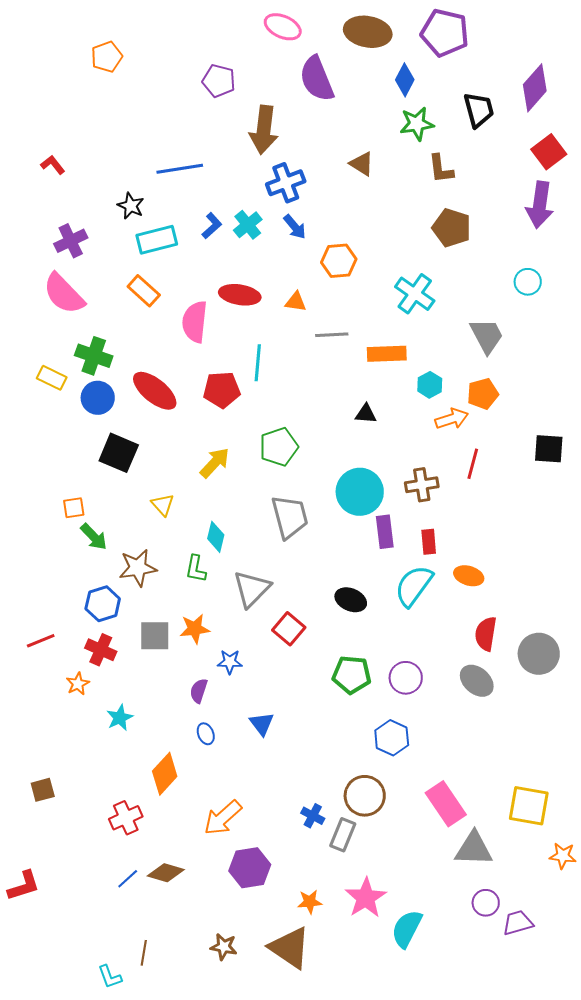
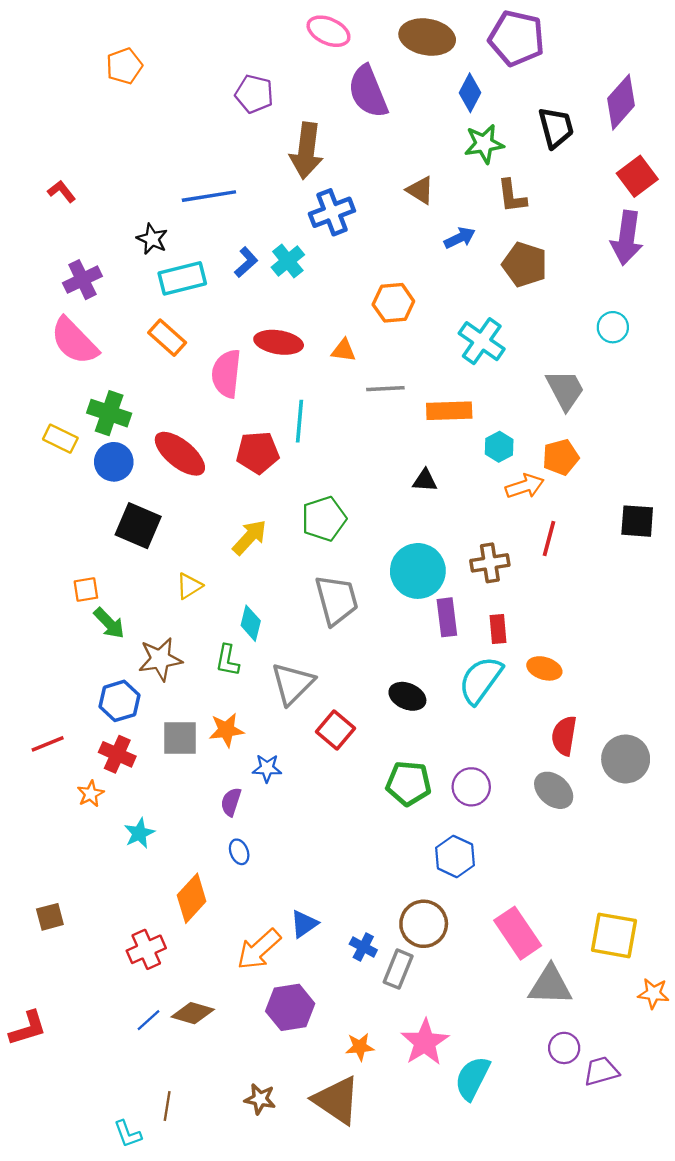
blue arrow: (295, 227) -> (460, 238), moved, turned -76
yellow triangle: (163, 505) -> (189, 586), turned 40
blue triangle: (262, 724) -> (304, 924), moved, turned 32

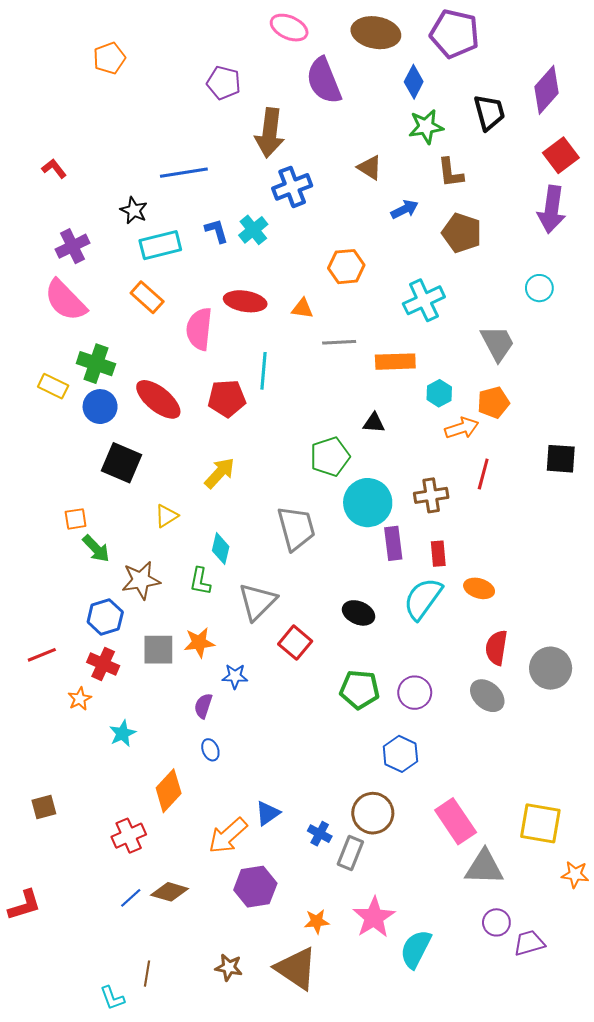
blue L-shape: (246, 262) -> (217, 231), turned -64
cyan cross: (482, 341) -> (424, 300), turned 30
green pentagon: (324, 519) -> (330, 457), moved

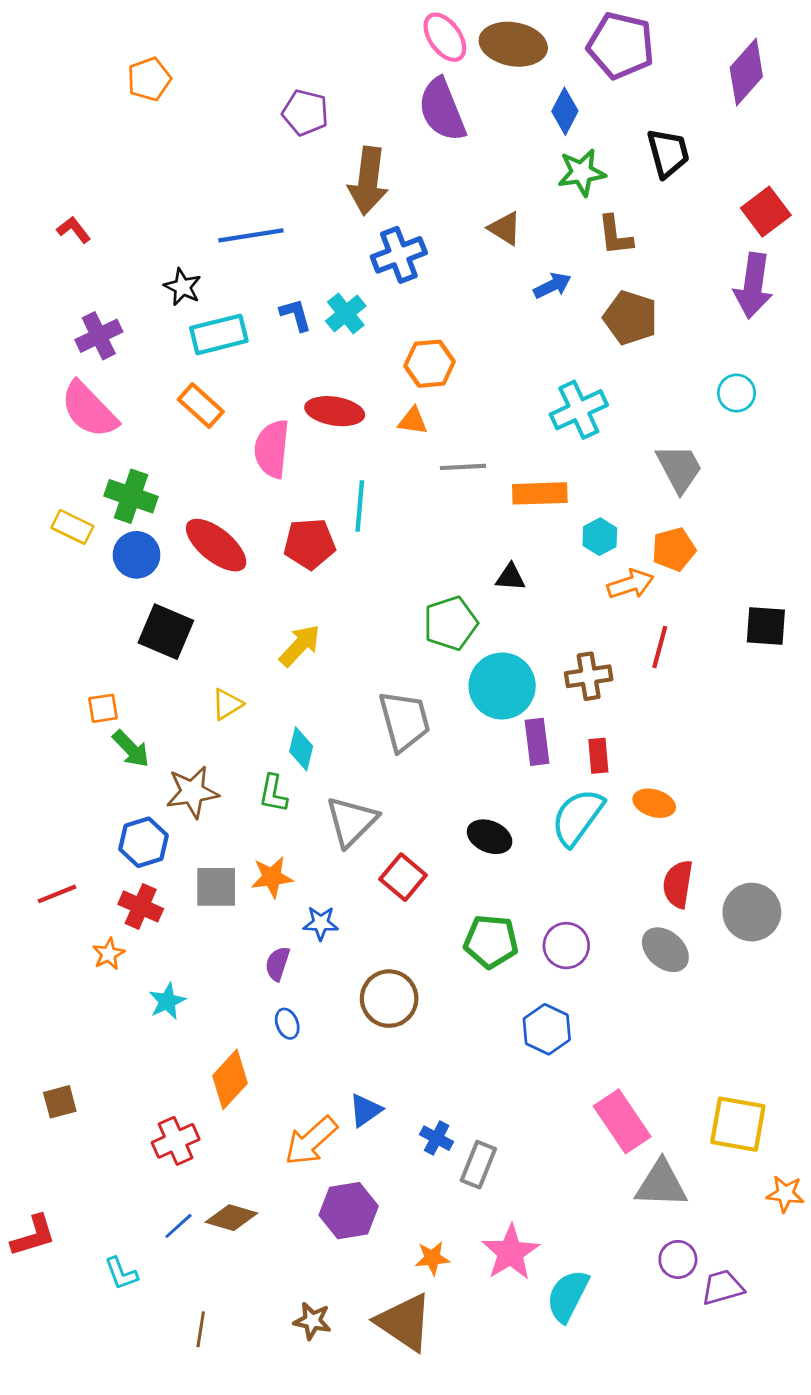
pink ellipse: (289, 28) -> (445, 37), moved, turned 30
purple diamond: (547, 90) -> (746, 72), moved
orange hexagon: (346, 267) -> (430, 364), moved
brown circle: (373, 813) -> (389, 999), moved
cyan L-shape: (112, 998) -> (121, 1273), moved

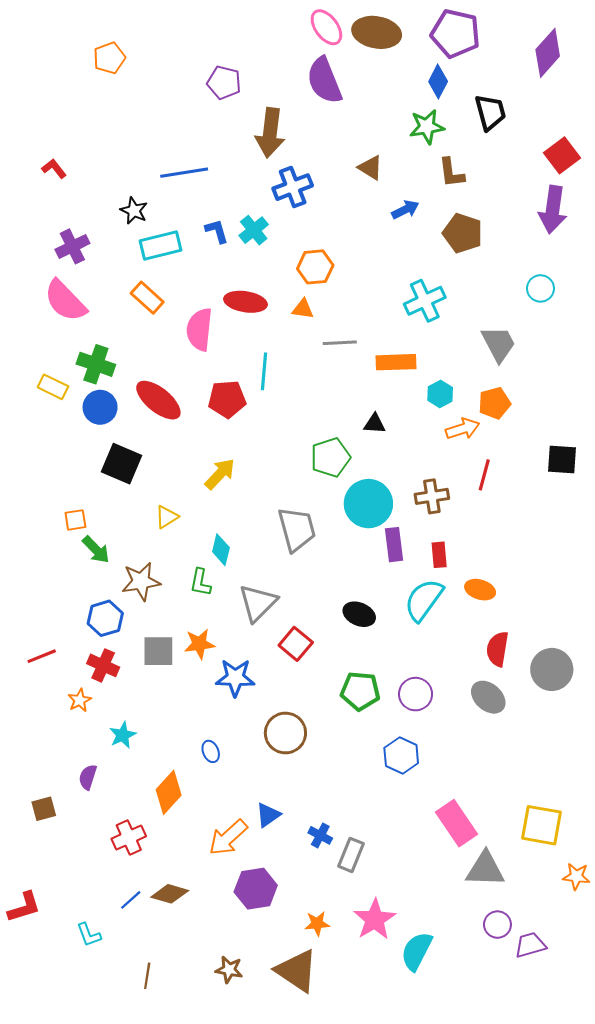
blue diamond: (565, 111) -> (438, 82), moved
blue star: (321, 923) -> (235, 678), size x1.5
purple semicircle: (277, 964) -> (88, 777), moved

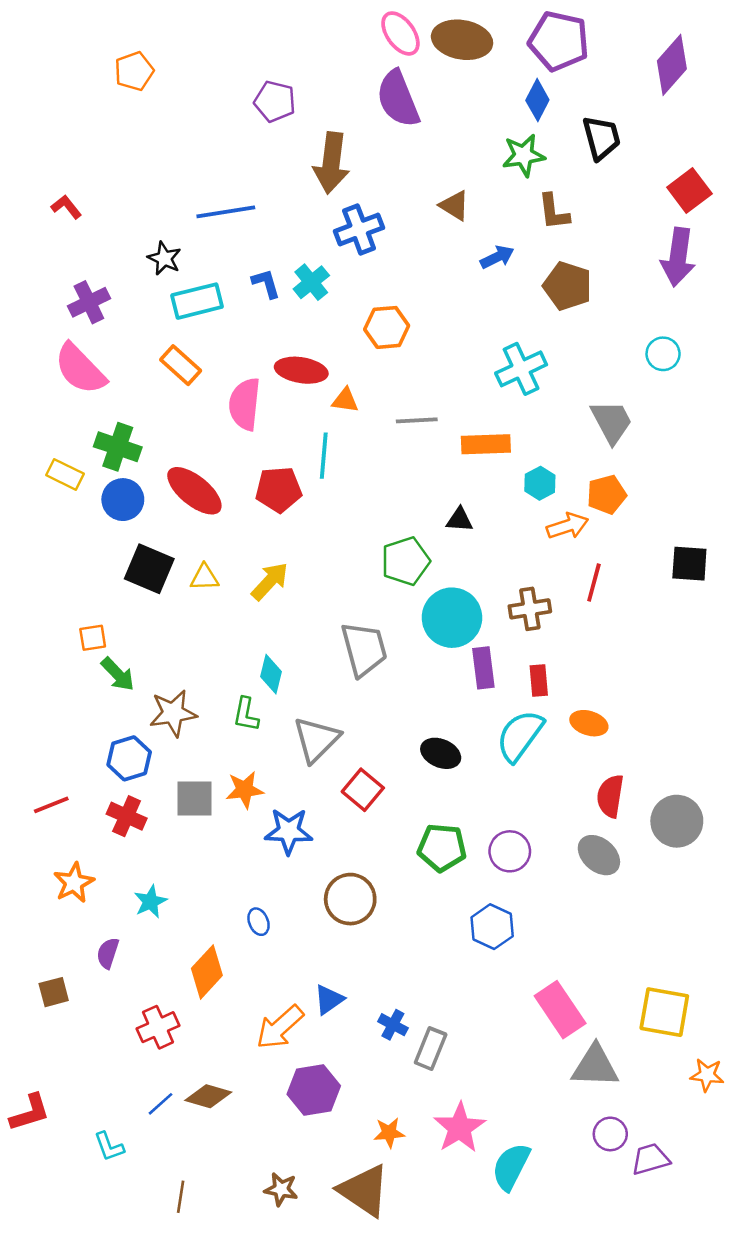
orange triangle: (303, 309) -> (345, 400), moved
yellow triangle: (167, 517) -> (204, 577), moved, turned 30
orange star: (80, 700) -> (74, 883), moved, size x1.4

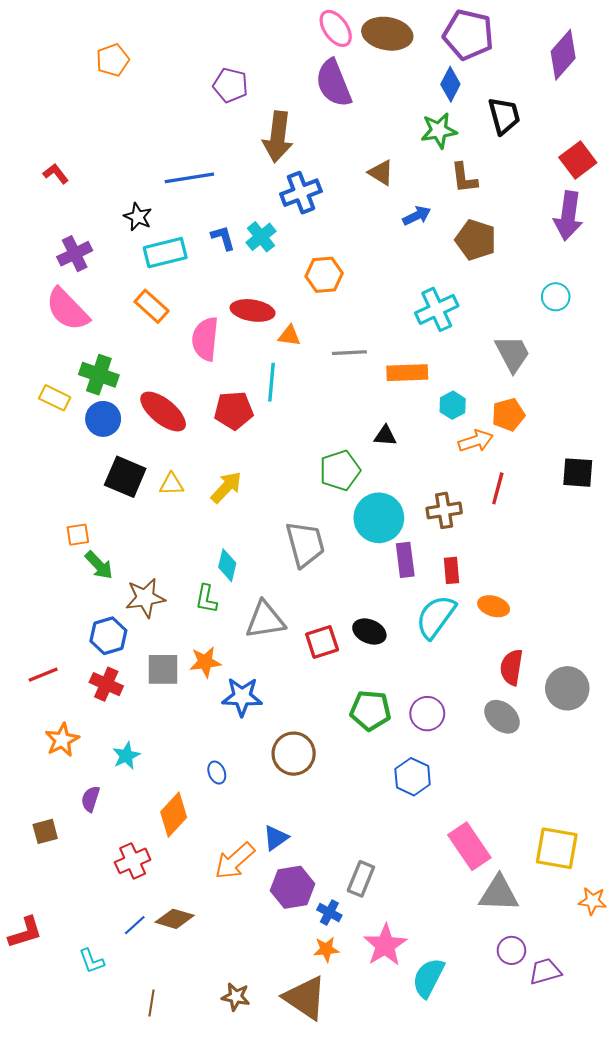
gray triangle: (316, 740) -> (265, 620), turned 36
red square: (363, 790) -> (322, 642), moved, turned 32
blue cross: (393, 1025) -> (329, 913), moved
purple hexagon: (314, 1090) -> (293, 887), moved

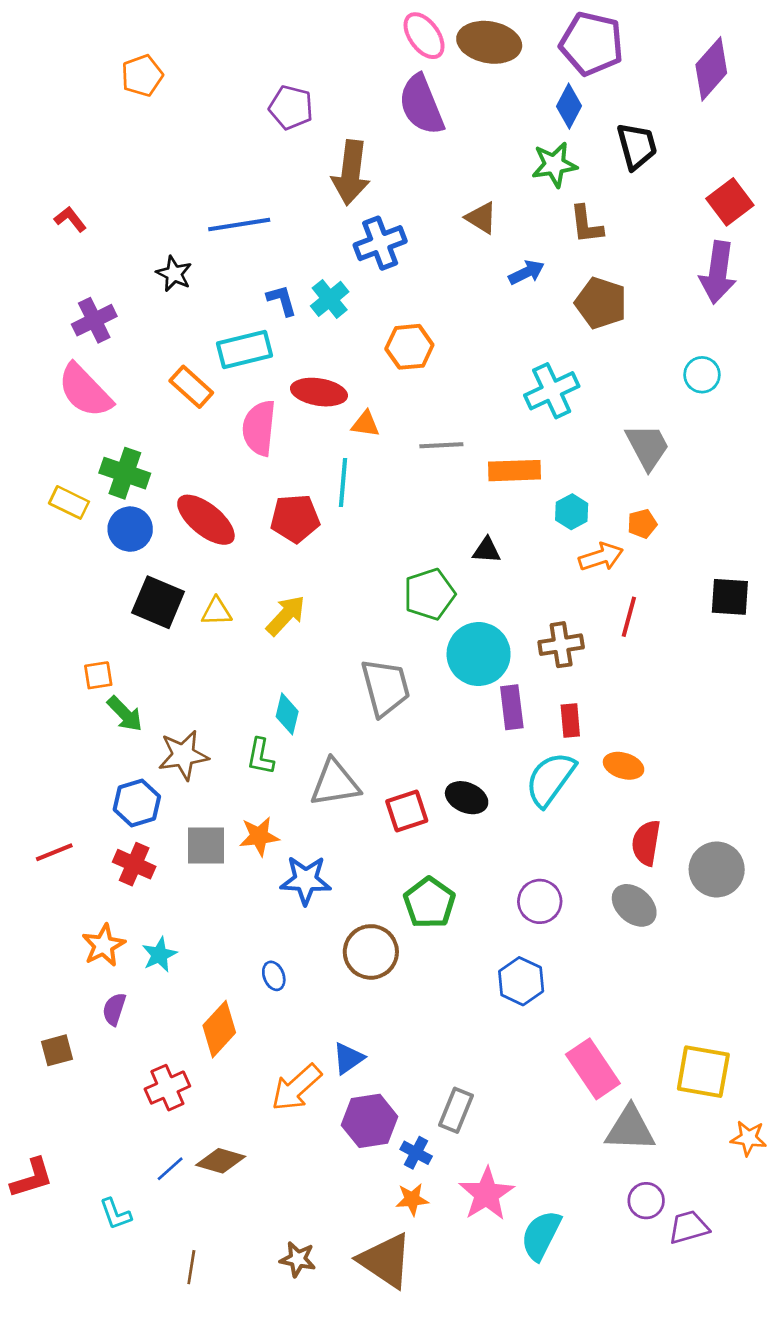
cyan rectangle: (165, 253) -> (245, 349), moved
orange pentagon: (508, 415) -> (642, 524), size x0.7
green pentagon: (370, 710) -> (429, 903), moved, turned 30
orange star: (62, 740) -> (104, 945), moved

